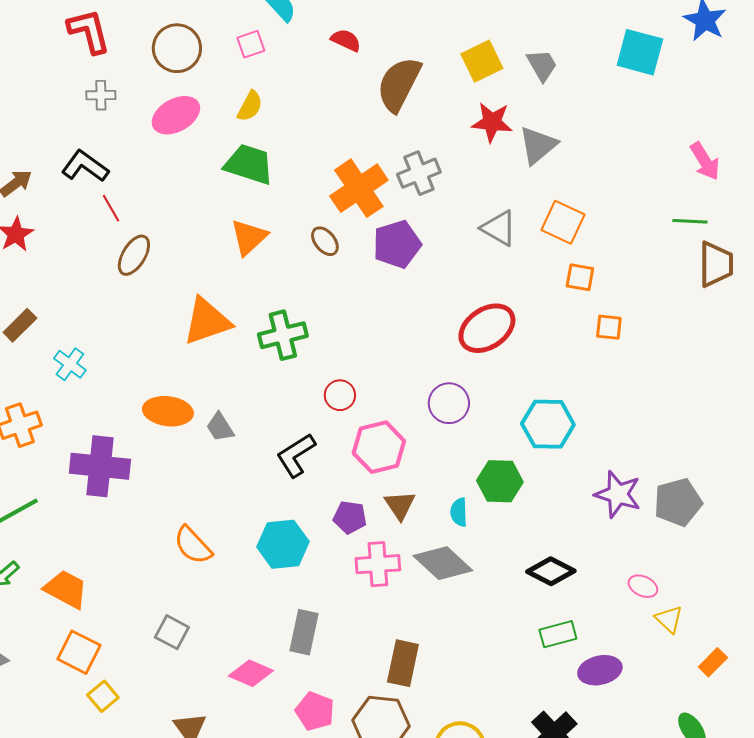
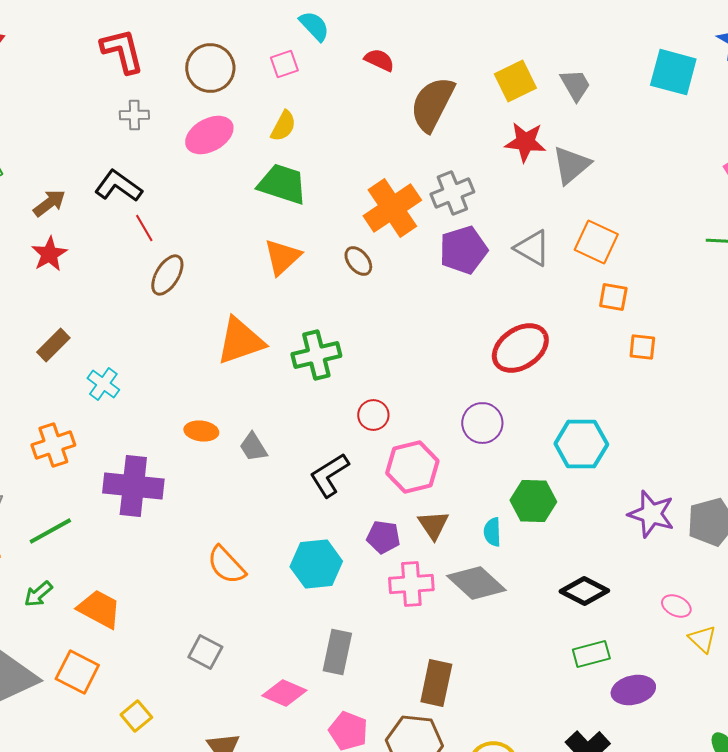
purple pentagon: (397, 244) -> (463, 250), moved
orange ellipse: (168, 411) -> (201, 431), size x0.7
orange square: (79, 652) -> (77, 672), moved

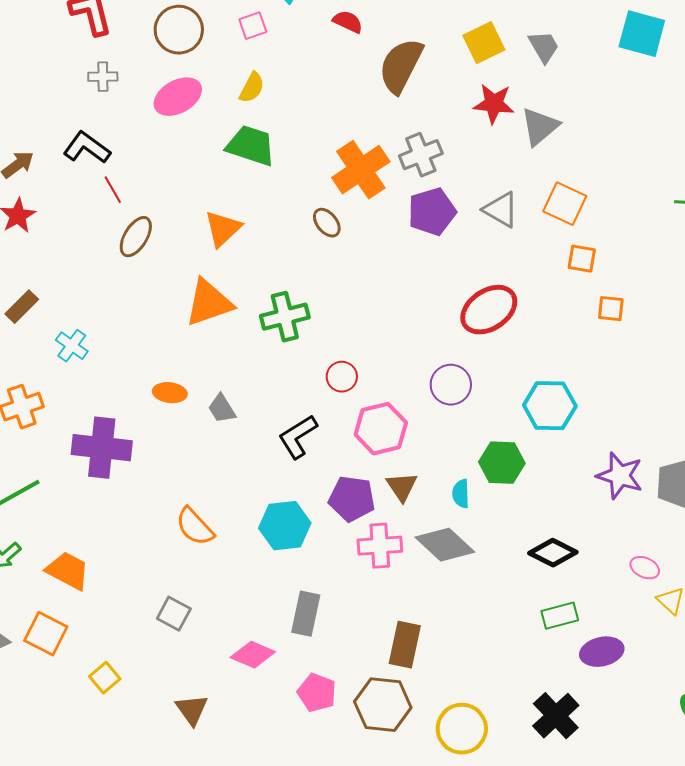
orange triangle: (282, 257) -> (223, 229), moved
purple pentagon: (383, 537) -> (352, 499), size x1.4

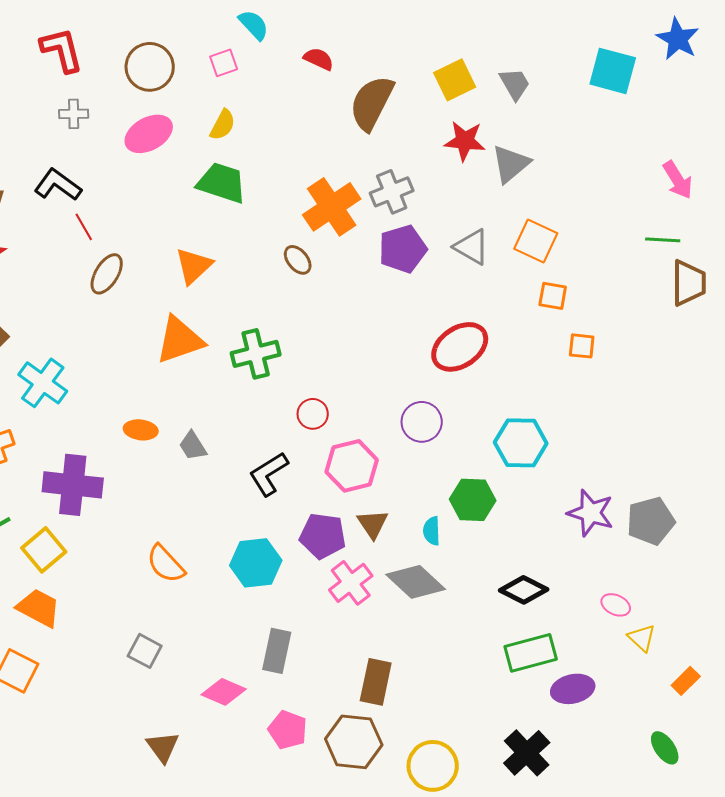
cyan cross: (72, 346) -> (43, 383), size x1.5
pink cross: (380, 546) -> (351, 583), turned -33
green rectangle: (560, 616) -> (531, 653), size x1.4
yellow square: (105, 678) -> (44, 550), moved, size x1.4

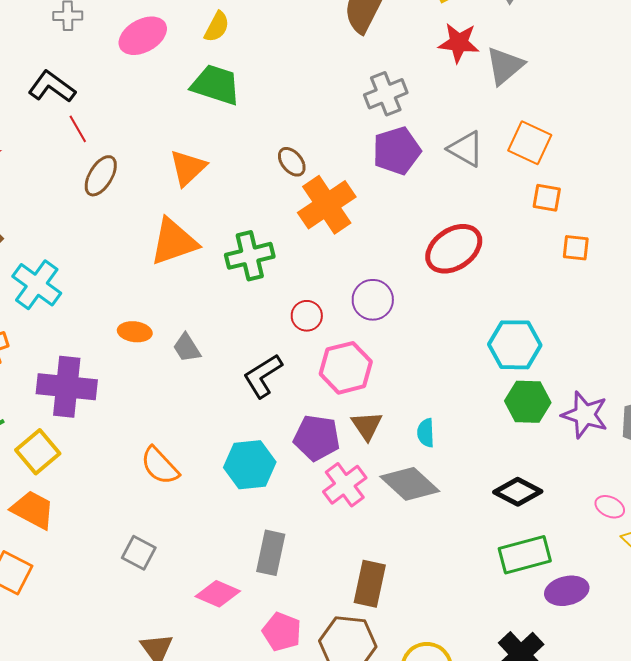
orange cross: (332, 207) -> (327, 205), moved
purple circle: (422, 422) -> (373, 300), moved
green hexagon: (473, 500) -> (528, 402), moved

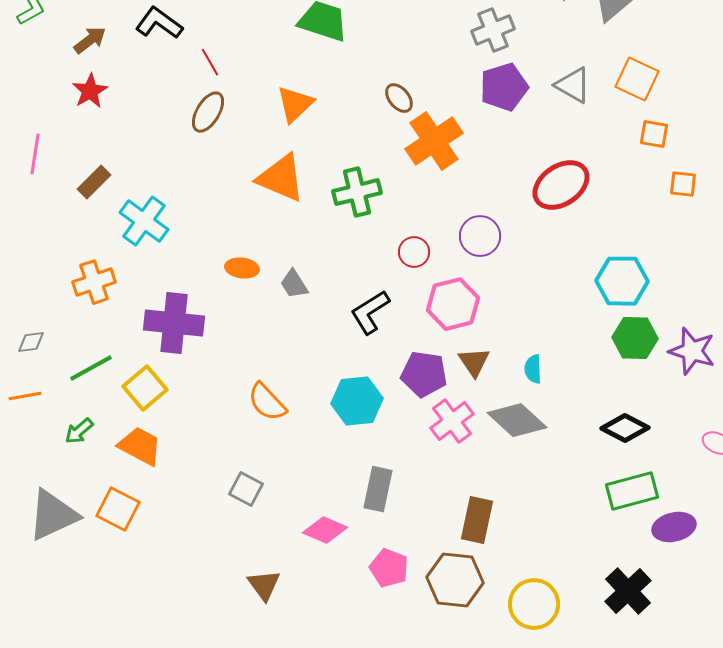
red line: (78, 129) -> (210, 62), moved
orange triangle: (174, 242) -> (281, 178), turned 42

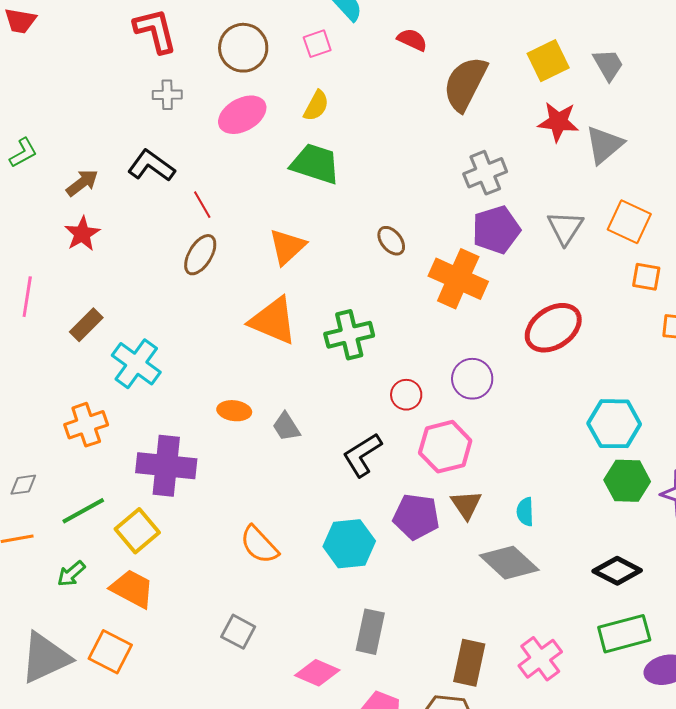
gray triangle: (573, 85) -> (565, 228), turned 33
orange cross: (434, 141) -> (458, 279), moved, turned -32
pink cross: (452, 421) -> (540, 659), moved

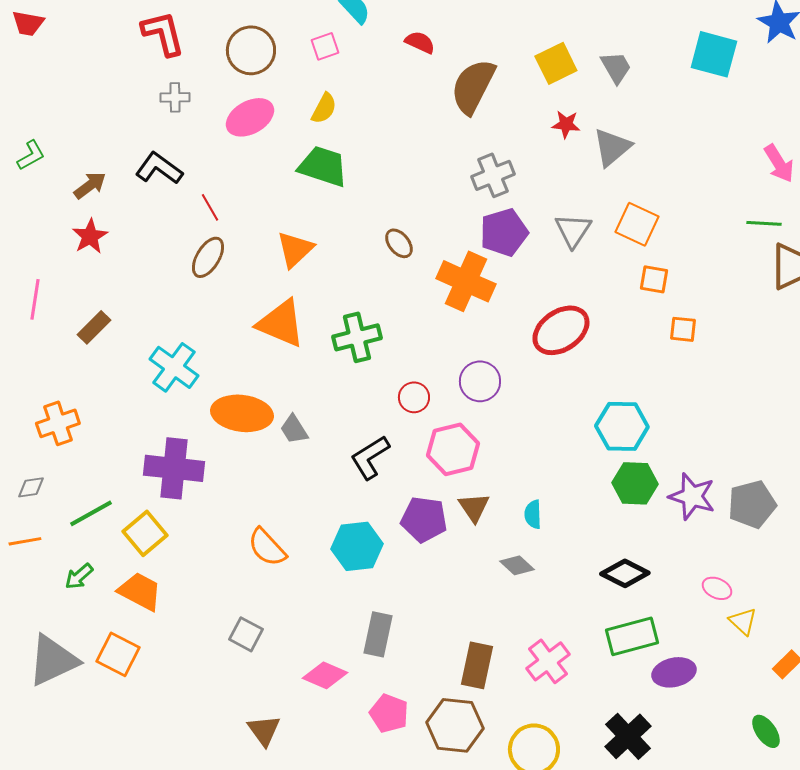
red star: (558, 122) -> (566, 124), size x0.7
cyan cross: (136, 364) -> (174, 367), moved
orange ellipse: (234, 411) -> (242, 413), size x1.8
orange cross: (86, 425) -> (58, 423), moved
gray diamond: (509, 563) -> (517, 565), size x0.6

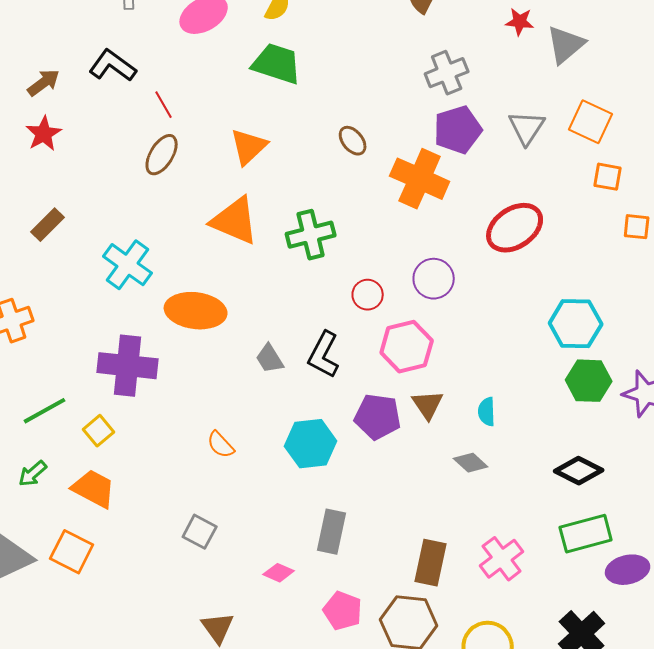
gray trapezoid: (294, 429) -> (270, 359), moved
black L-shape: (370, 457) -> (324, 355), turned -30
yellow square: (145, 533) -> (99, 431), size x0.7
orange semicircle: (267, 547) -> (221, 445), size x0.7
pink diamond: (325, 675) -> (279, 573), size x0.7

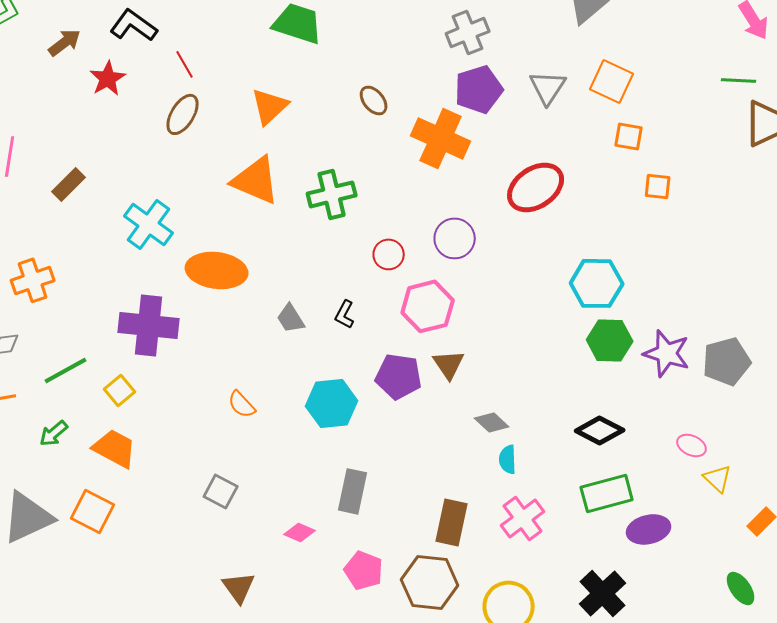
red star: (44, 134) -> (108, 78), moved
black L-shape: (324, 355) -> (345, 314), size x0.6
cyan semicircle: (487, 412) -> (508, 459), moved

